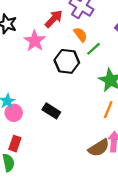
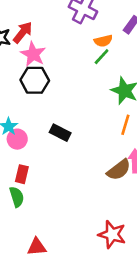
red arrow: (54, 19) -> (23, 32), moved
orange semicircle: (80, 35) -> (103, 41), moved, turned 119
black hexagon: (67, 61) -> (35, 80), moved

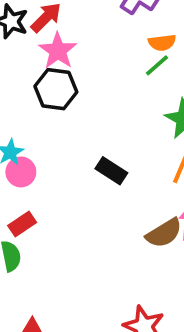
black rectangle: (60, 133) -> (111, 171), moved
red rectangle: (22, 174) -> (22, 224), turned 36

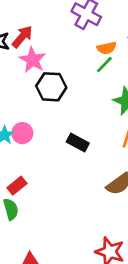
black hexagon: (56, 89) -> (51, 87), moved
pink circle: (21, 172) -> (22, 133), moved

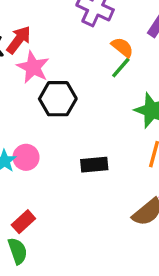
orange semicircle: (107, 48) -> (122, 47), turned -126
black rectangle: (78, 142) -> (94, 165), turned -30

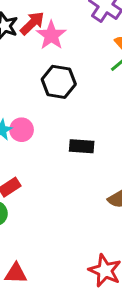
pink star: (33, 67) -> (51, 35), moved

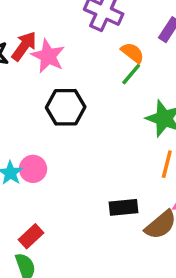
black rectangle: (82, 146) -> (124, 207), moved

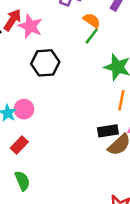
black rectangle: (124, 207) -> (108, 131), moved
red rectangle: (31, 236) -> (19, 145), moved

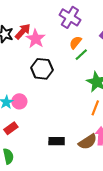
orange semicircle: (92, 20) -> (75, 42), moved, turned -96
black rectangle: (108, 131) -> (57, 141), moved

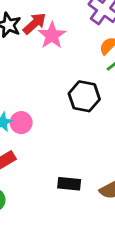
black hexagon: (42, 69) -> (84, 96), moved

